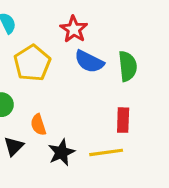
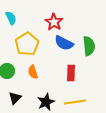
red rectangle: (123, 120) -> (71, 73), moved
orange semicircle: (38, 125) -> (33, 72), moved

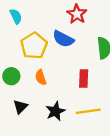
red star: (54, 22) -> (77, 14), moved
blue semicircle: (64, 43) -> (63, 39), moved

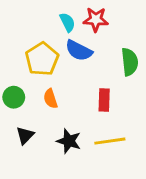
red star: (77, 14) -> (96, 19), turned -30
cyan semicircle: (16, 16) -> (67, 22), moved
black star: (55, 111) -> (69, 141), turned -30

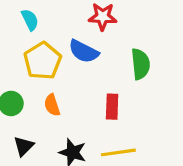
cyan semicircle: (67, 22) -> (30, 20), moved

